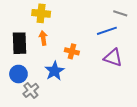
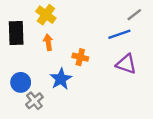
yellow cross: (41, 13) -> (46, 15), turned 30
gray line: (120, 13) -> (134, 15), turned -56
black rectangle: (20, 43) -> (16, 33), moved

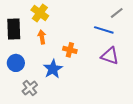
blue line: (119, 34) -> (104, 30), turned 36
blue circle: (21, 82) -> (16, 63), moved

